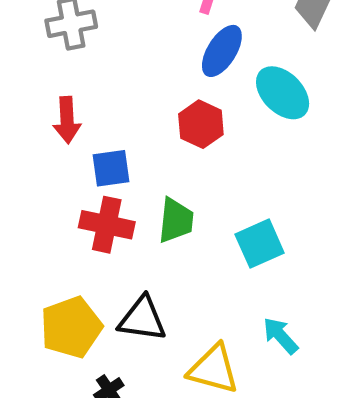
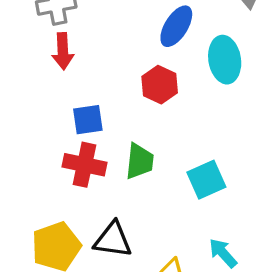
cyan ellipse: (283, 93) -> (225, 60), turned 36
red arrow: (67, 120) -> (63, 51), moved

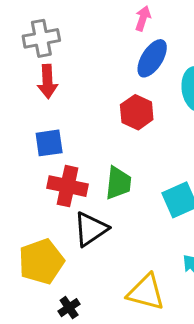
blue square: (88, 120) -> (49, 143), moved
black triangle: (113, 240) -> (91, 229), moved, turned -42

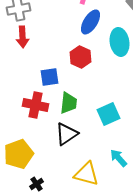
blue square: (49, 143) -> (50, 77), moved
black triangle: (91, 229) -> (67, 134), moved

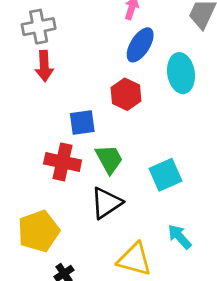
green trapezoid: (69, 103) -> (109, 159), turned -35

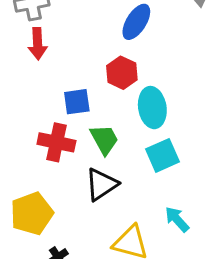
cyan ellipse: (181, 73) -> (152, 108), moved

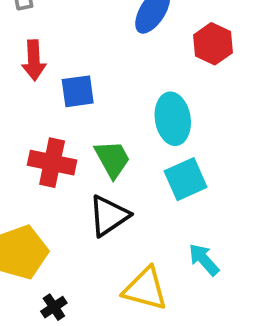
red arrow: (38, 44) -> (34, 60), moved
red hexagon: (122, 73) -> (213, 44), moved
blue square: (77, 102) -> (78, 91), moved

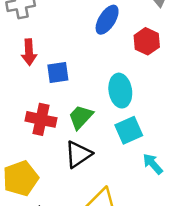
green trapezoid: (112, 159) -> (81, 117), turned -108
cyan arrow: (204, 260) -> (153, 164), moved

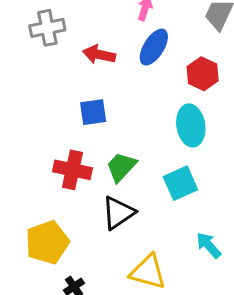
red arrow: (29, 52) -> (99, 54), moved, turned 105
cyan ellipse: (120, 91) -> (191, 125), moved
cyan arrow: (153, 164) -> (209, 245), moved

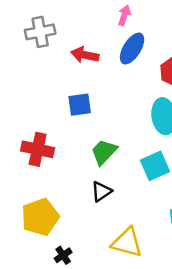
red cross: (72, 170) -> (38, 149), moved
black triangle: (118, 213) -> (101, 191), size x0.7

